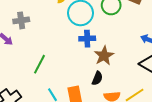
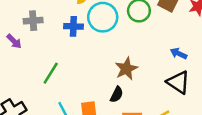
blue cross: (87, 39) -> (73, 26), moved

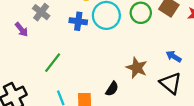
gray cross: (33, 21) -> (41, 12), turned 36
brown star: (126, 69) -> (137, 68), moved, turned -30

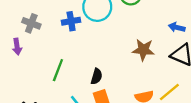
purple arrow: (21, 29) -> (17, 47), turned 48
black semicircle: (112, 89) -> (97, 76), moved

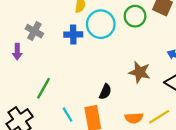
green line: (58, 70) -> (44, 88), moved
black semicircle: (97, 76) -> (105, 92), moved

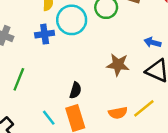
green line: (44, 88) -> (19, 79), moved
black semicircle: (105, 92) -> (75, 90), moved

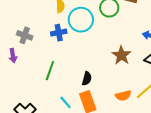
brown star: (118, 65) -> (121, 55), turned 30
green line: (19, 79) -> (50, 71), moved

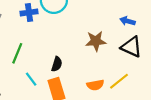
brown star: (121, 55) -> (96, 41), turned 30
cyan line: (66, 102) -> (31, 79), moved

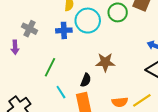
brown star: (96, 41) -> (105, 62), moved

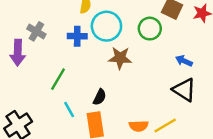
green circle: (118, 12) -> (150, 29), moved
purple arrow: (15, 47) -> (18, 53), size x1.5
brown star: (105, 62) -> (120, 58), moved

